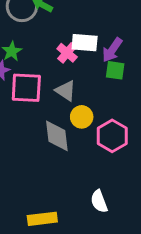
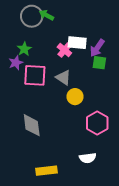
gray diamond: (57, 136) -> (32, 125), moved
pink hexagon: (112, 136) -> (97, 123), moved
white semicircle: (99, 201) -> (88, 158), turned -77

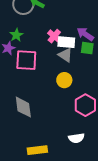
white rectangle: (77, 43) -> (66, 42), moved
purple arrow: (97, 48) -> (85, 34), turned 90
gray triangle: (63, 78) -> (65, 55), moved

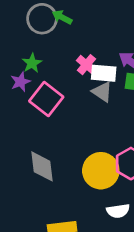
pink square: (26, 60) -> (46, 99), turned 35
yellow circle: (64, 80) -> (101, 171), moved, size x1.6

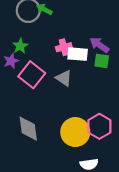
pink cross: (86, 65) -> (64, 47), turned 35
gray triangle: (102, 92) -> (64, 78), moved

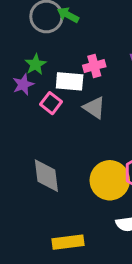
white rectangle: (78, 54) -> (70, 81), moved
pink square: (32, 75) -> (51, 103), size x0.6

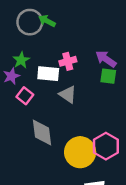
pink square: (51, 103) -> (25, 96), moved
gray diamond: (46, 176) -> (42, 133), moved

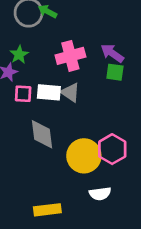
pink cross: (68, 61) -> (70, 56), size x1.5
white rectangle: (48, 74) -> (49, 92), moved
pink square: (25, 96) -> (23, 94), turned -35

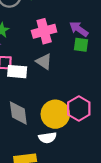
white rectangle: (49, 92) -> (17, 72), moved
gray diamond: (42, 134) -> (18, 113), moved
white semicircle: (100, 194) -> (47, 138), moved

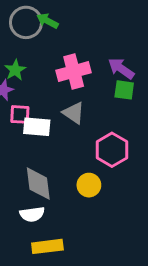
pink hexagon: (79, 109) -> (112, 150), moved
yellow circle: (55, 114) -> (89, 185), size x0.6
white semicircle: (47, 138) -> (32, 214), moved

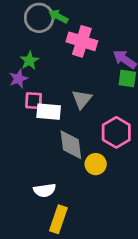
pink cross: (74, 72) -> (82, 41), moved, turned 32
gray triangle: (74, 113) -> (82, 99), turned 35
gray diamond: (38, 184) -> (71, 145), moved
yellow rectangle: (47, 246) -> (58, 219), turned -64

